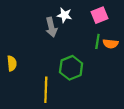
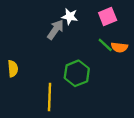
gray arrow: (51, 27) -> (55, 30), turned -132
green line: (97, 41) -> (105, 45), turned -56

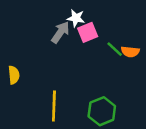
pink square: (108, 17) -> (88, 32), moved
green hexagon: (77, 73) -> (102, 111), moved

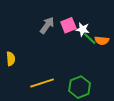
white star: (76, 18) -> (83, 29), moved
yellow line: (54, 106) -> (42, 83), turned 70

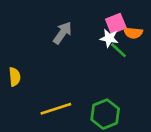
pink square: (68, 25) -> (116, 24), moved
orange semicircle: (102, 40) -> (133, 33), moved

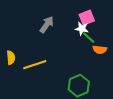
orange semicircle: (133, 33) -> (100, 50), moved
yellow line: (56, 109) -> (35, 65), moved

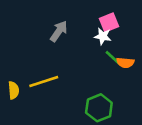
green line: (89, 38) -> (113, 58), moved
yellow semicircle: (11, 58) -> (14, 90), moved

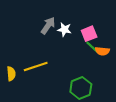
pink square: (109, 22) -> (89, 34), moved
white star: (103, 36) -> (64, 30), moved

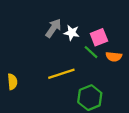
green line: (92, 47) -> (91, 52), moved
yellow line: (36, 66) -> (61, 74), moved

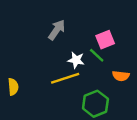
white star: (72, 33) -> (76, 60), moved
orange semicircle: (114, 57) -> (121, 76), moved

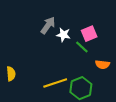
white star: (76, 60) -> (63, 35), moved
yellow line: (65, 78) -> (55, 83), moved

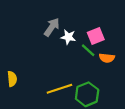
orange semicircle: (102, 64) -> (107, 58), moved

